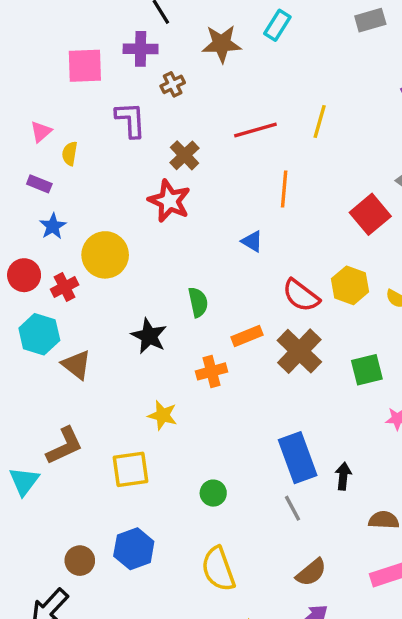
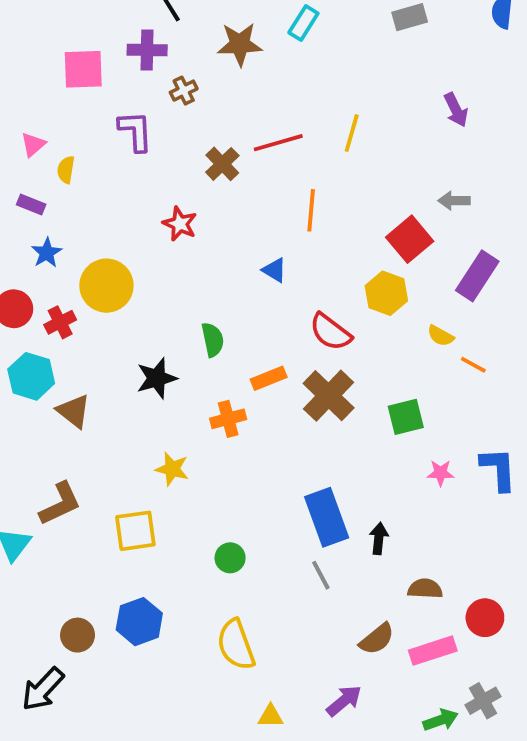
brown cross: (185, 155) -> (222, 164), moved
red star: (169, 201) -> (180, 224), size x0.7
yellow hexagon: (350, 285) -> (386, 293), moved
black star: (149, 336) -> (157, 378), turned 30
brown semicircle: (311, 572) -> (377, 639), moved

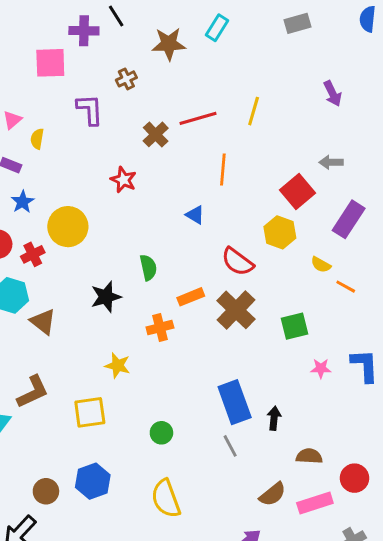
purple cross: (147, 50) -> (84, 31), moved

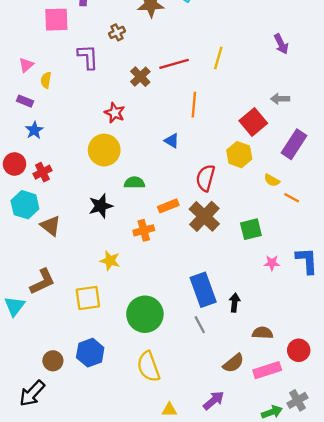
yellow circle: (68, 227) -> (104, 150), moved
red semicircle: (237, 262) -> (205, 178), turned 68
green semicircle: (148, 268) -> (134, 183), turned -78
green circle: (161, 433) -> (145, 314), size x2.0

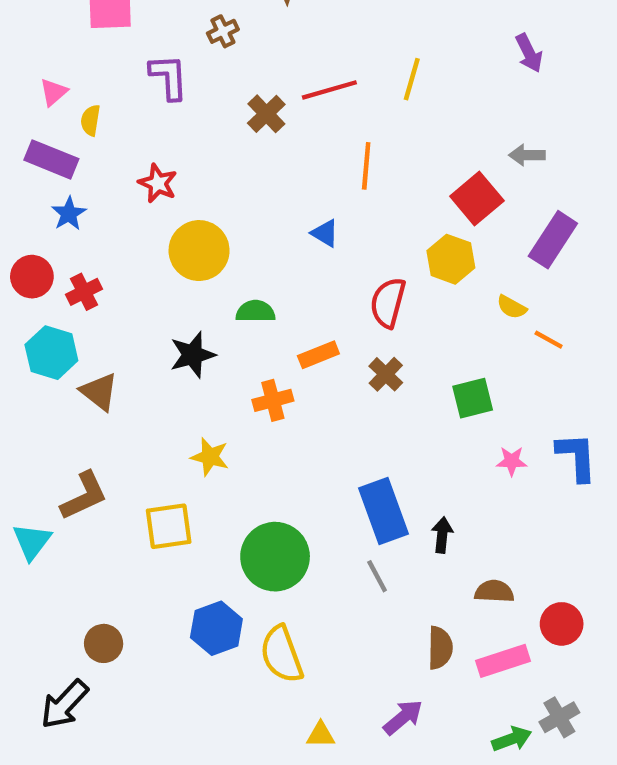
purple rectangle: (25, 101) -> (51, 159), size x1.6
red star: (115, 113) -> (158, 183), moved
brown cross: (204, 216) -> (386, 374), size x0.6
blue hexagon: (90, 353) -> (216, 628), moved
brown semicircle: (233, 363) -> (440, 648), turned -50

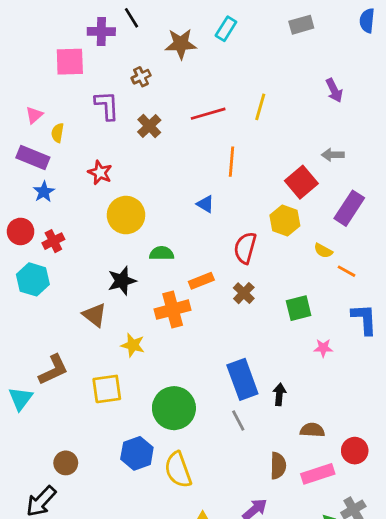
brown cross: (266, 114) -> (149, 126), moved
brown triangle: (99, 392) -> (94, 315), moved
orange cross: (273, 400) -> (173, 310), size x1.4
blue L-shape: (577, 457) -> (364, 319), moved

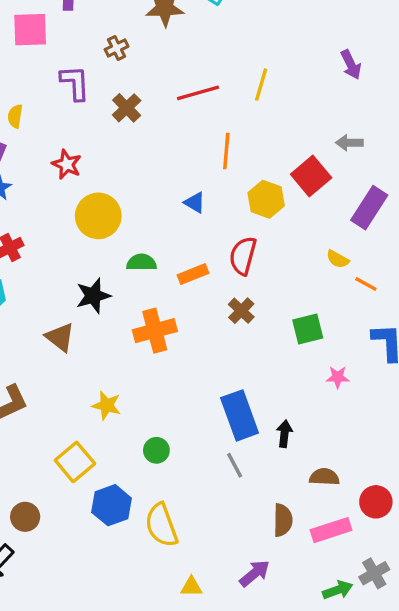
yellow hexagon: (285, 221) -> (266, 199), moved
orange rectangle: (201, 281) -> (193, 274), moved
yellow star: (133, 345) -> (107, 405), moved
yellow square: (107, 389) -> (75, 462), moved, turned -32
green circle: (174, 408) -> (156, 450), size x0.5

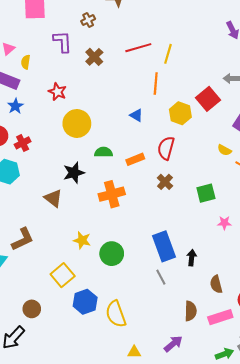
yellow line: (261, 85) -> (168, 54), moved
green circle: (156, 450) -> (112, 254), moved, size x1.5
brown semicircle: (324, 477) -> (216, 284), turned -108

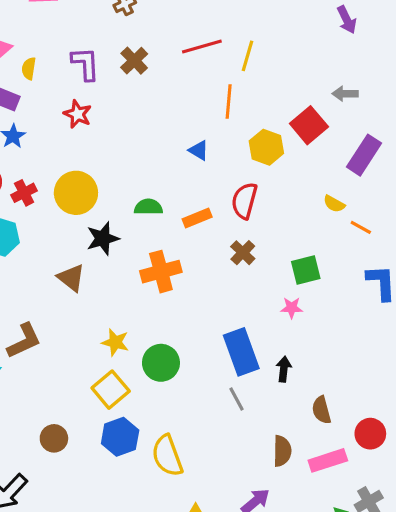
purple L-shape: (63, 42) -> (85, 64), moved
yellow circle: (77, 123) -> (76, 193), moved
pink star: (224, 223) -> (292, 308), moved
yellow square: (63, 275) -> (111, 390), moved
brown circle: (32, 309) -> (54, 438), moved

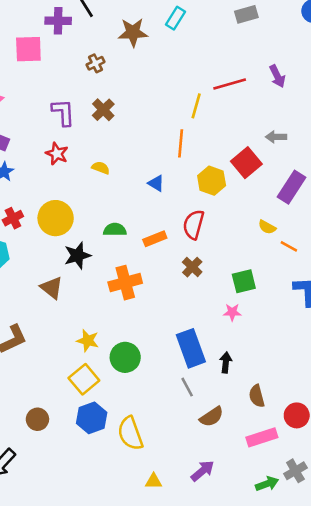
red line: (202, 46) -> (230, 84), moved
yellow semicircle: (29, 68) -> (101, 168), moved, turned 102
brown semicircle: (282, 451) -> (212, 417), moved, turned 55

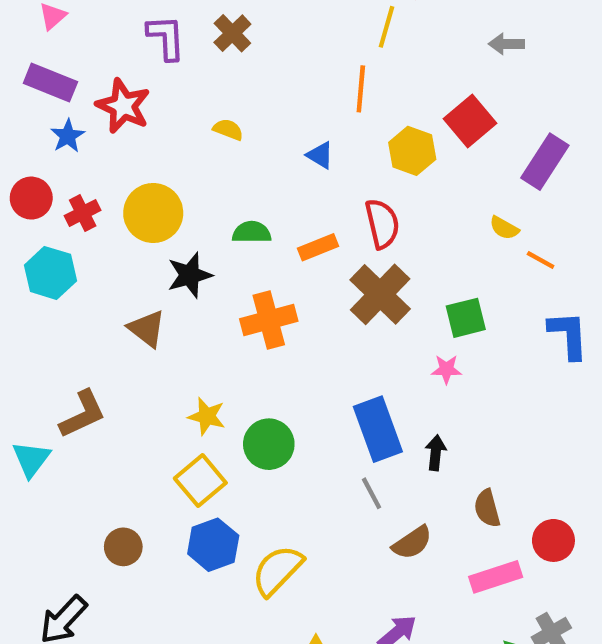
gray arrow: (276, 137) -> (506, 44), moved
red star: (57, 154) -> (123, 106), moved, size x1.4
red semicircle: (194, 225) -> (382, 224), turned 152
brown cross: (192, 267) -> (380, 294), size x1.8
yellow semicircle: (130, 433) -> (277, 570), turned 64

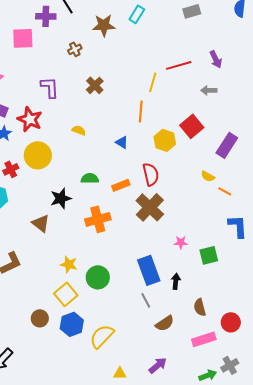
brown cross: (232, 33) -> (95, 85), moved
yellow circle: (153, 213) -> (38, 155), moved
green square: (466, 318) -> (209, 255), moved
brown circle: (123, 547) -> (40, 318), moved

